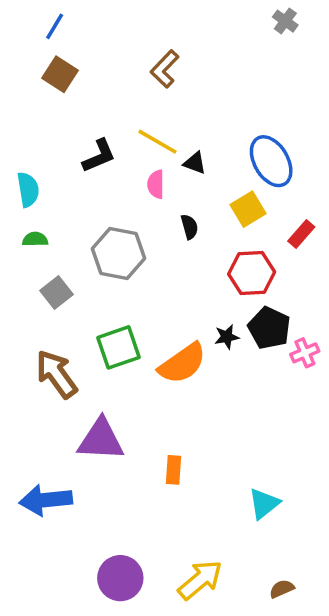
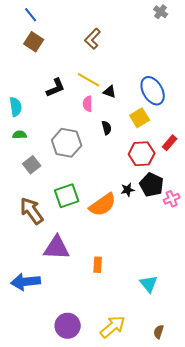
blue line: (55, 26) -> (31, 15), turned -70
red rectangle: (301, 234) -> (170, 143), moved
cyan triangle: (264, 504) -> (149, 284), turned -30
brown semicircle: (282, 589) -> (159, 332), turned -48

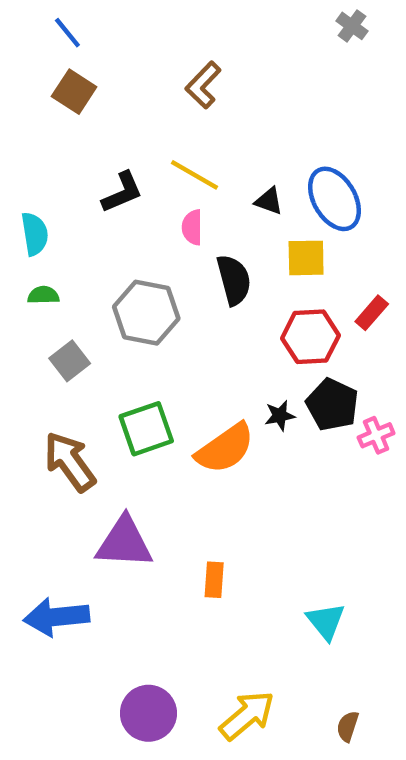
black triangle: (110, 92) -> (269, 201), moved
yellow square: (140, 118) -> (306, 258), turned 30
black semicircle: (107, 128) -> (234, 280), size x1.6

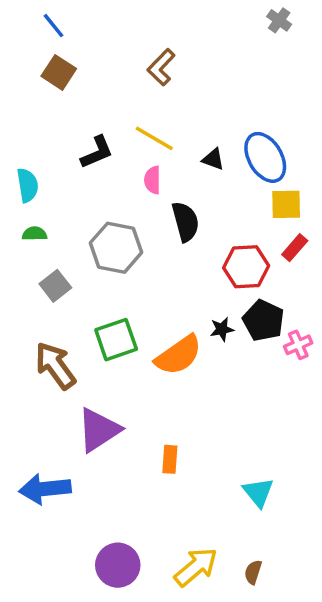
yellow square: (306, 258) -> (286, 204), moved
purple triangle: (124, 543) -> (99, 430), turned -36
brown semicircle: (348, 726) -> (253, 572), moved

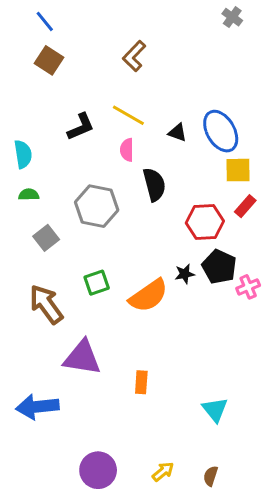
green square: (116, 340) -> (97, 283), size x0.7
purple triangle: (99, 430) -> (82, 358), turned 42
yellow arrow: (196, 567) -> (163, 472), size x0.6

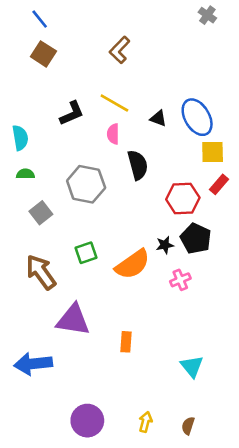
pink cross: (248, 287) -> (180, 280), moved
yellow arrow: (163, 472) -> (145, 422), turned -36

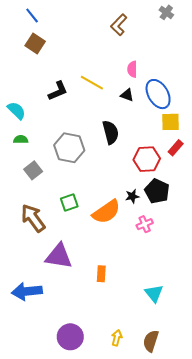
brown L-shape: (120, 50) -> (119, 25), moved
pink semicircle: (113, 134) -> (132, 69), moved
cyan semicircle: (20, 138) -> (17, 111), turned -36
brown semicircle: (188, 426) -> (151, 341), size x1.5

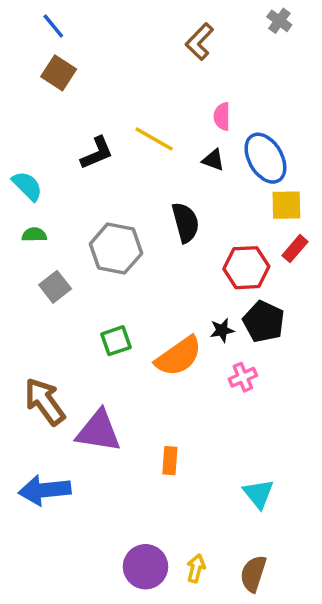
brown arrow: (33, 218) -> (45, 402), moved
purple circle: (70, 337) -> (145, 567), moved

